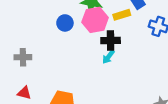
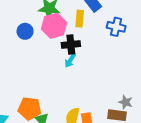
yellow rectangle: (122, 15) -> (80, 19), turned -63

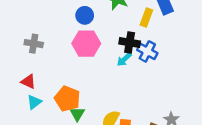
pink hexagon: (54, 26) -> (86, 44), moved
blue cross: (116, 27) -> (147, 51), moved

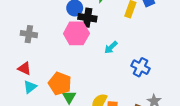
black cross: (130, 43) -> (87, 18), moved
blue cross: (147, 51) -> (141, 67), moved

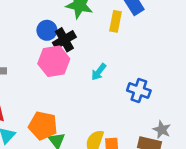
black cross: (87, 18) -> (64, 40), turned -30

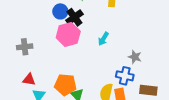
blue cross: (139, 90) -> (125, 76), moved
gray star: (162, 130) -> (135, 57), moved

